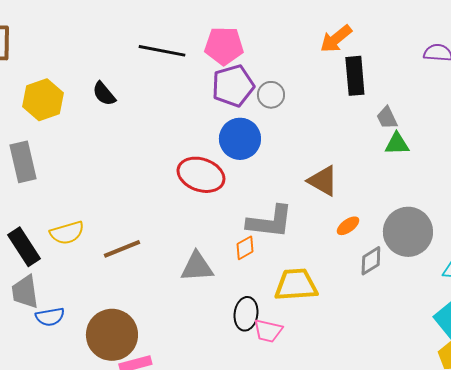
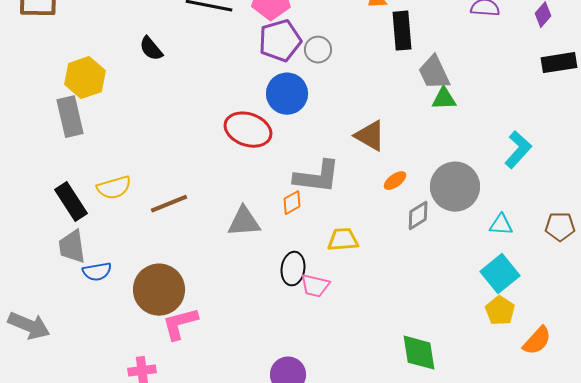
yellow hexagon: (43, 100) -> (85, 78), moved
gray trapezoid: (387, 118) -> (434, 73), size x1.5
yellow trapezoid: (296, 285) -> (343, 240), size x0.7

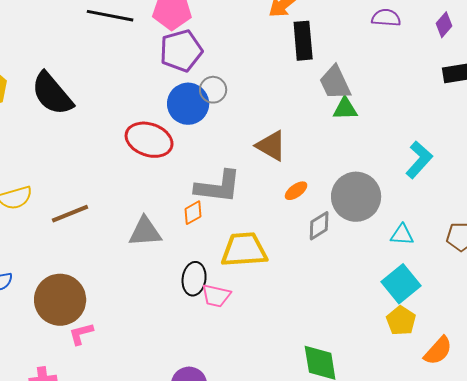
black semicircle: (151, 49) -> (52, 94), moved, size x1.8
gray circle: (318, 50) -> (213, 90), moved
yellow trapezoid: (343, 240) -> (244, 250), size x1.5
pink L-shape: (180, 324) -> (81, 334), size x0.7

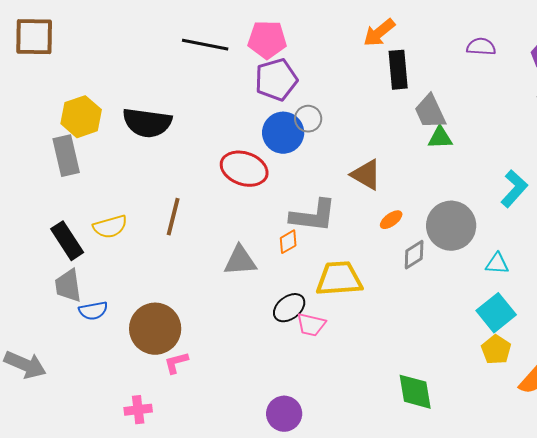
black semicircle: (52, 94) -> (147, 123), turned -42
brown line: (70, 214) -> (173, 217), moved, turned -54
black ellipse: (194, 279) -> (289, 308), turned 44

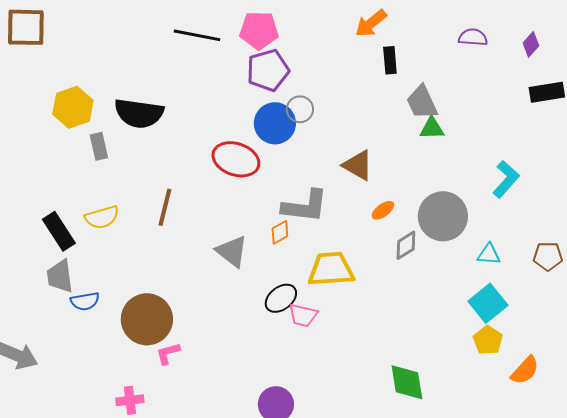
black rectangle: (398, 70) -> (390, 60), size x0.7
gray rectangle: (66, 156) -> (99, 146), moved, size x0.7
gray triangle: (240, 261) -> (232, 251), turned 42

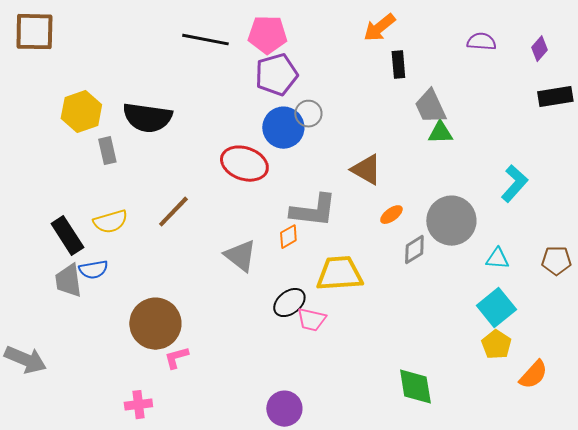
brown line: (165, 207) -> (173, 212), turned 30
blue semicircle: (85, 301) -> (93, 270), moved

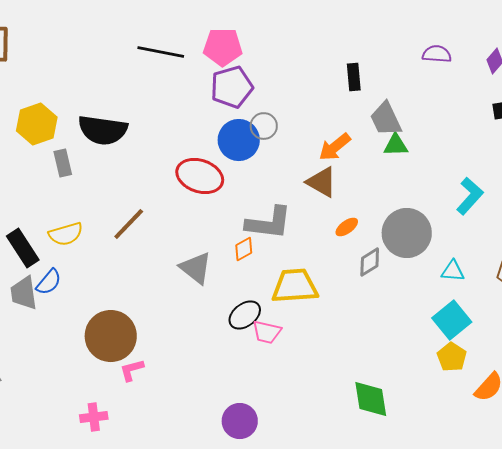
orange arrow: (379, 28) -> (335, 147), moved
blue semicircle: (93, 270) -> (49, 282), turned -40

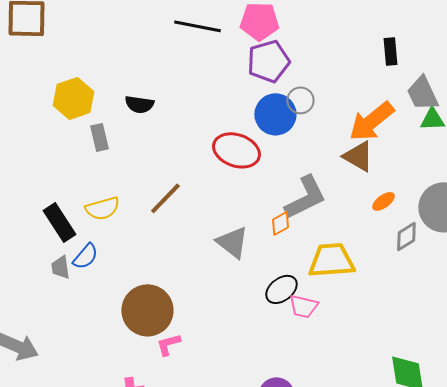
black semicircle: (103, 130) -> (139, 104), size x0.6
orange arrow: (335, 147) -> (371, 121), size x1.4
gray L-shape: (269, 223) -> (305, 197), turned -33
gray trapezoid: (24, 293) -> (60, 267), size x0.7

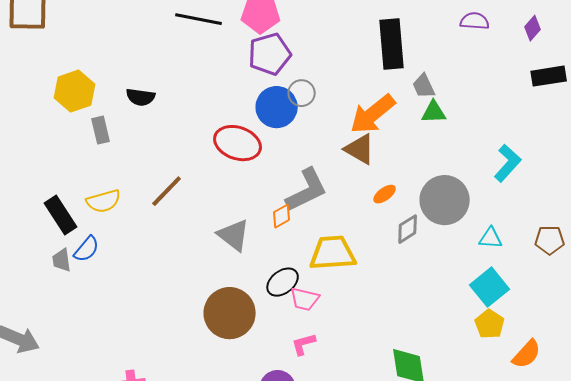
black rectangle: (390, 51) -> (392, 44), size x1.8
gray trapezoid: (422, 93) -> (424, 86), size x0.7
brown circle: (147, 310) -> (230, 313), moved
pink L-shape: (168, 344) -> (304, 344), moved

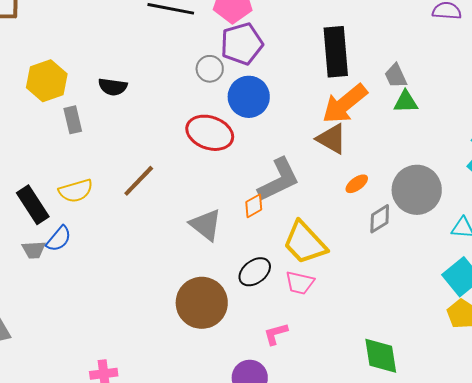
black rectangle: (392, 44) -> (336, 52), moved
gray circle: (302, 93) -> (210, 69), moved
yellow trapezoid: (333, 253) -> (305, 243), turned -129
gray trapezoid: (62, 260) -> (34, 250), turned -85
pink trapezoid: (305, 299) -> (300, 283), moved

